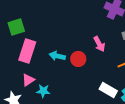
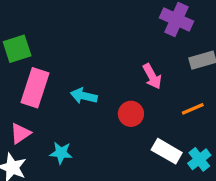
red circle: (78, 59) -> (131, 114), moved
pink triangle: (28, 80) -> (20, 133), moved

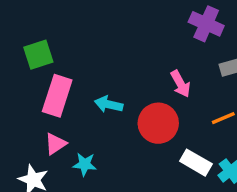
red circle: (131, 114) -> (158, 123), size x1.5
pink triangle: (20, 133) -> (55, 144), moved

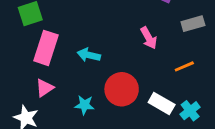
red circle: (158, 123) -> (122, 89), moved
cyan star: (85, 164) -> (84, 105), moved

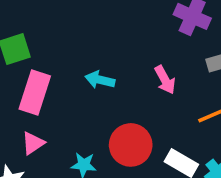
cyan arrow: (89, 55) -> (100, 80), moved

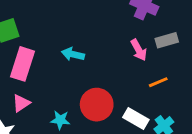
pink arrow: (165, 80) -> (139, 50), moved

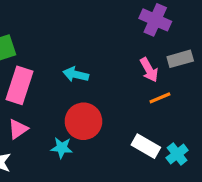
orange line: (158, 82) -> (160, 98), moved
red circle: (97, 105) -> (83, 121), moved

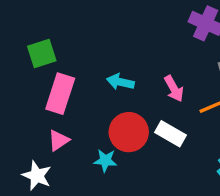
pink arrow: (149, 70) -> (174, 89), moved
white rectangle: (146, 146) -> (171, 134), moved

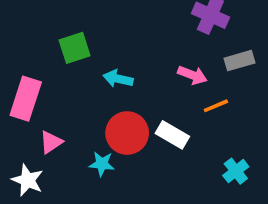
green square: (42, 53) -> (75, 48), moved
pink arrow: (174, 89) -> (192, 75), moved, turned -40
pink rectangle: (60, 94) -> (26, 99), moved

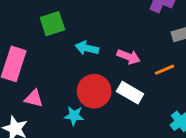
pink arrow: (192, 75) -> (129, 57), moved
pink triangle: (51, 142) -> (34, 98), turned 48

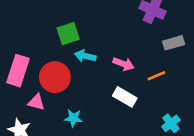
green square: (52, 24) -> (68, 34), moved
red circle: (94, 91) -> (55, 77), moved

